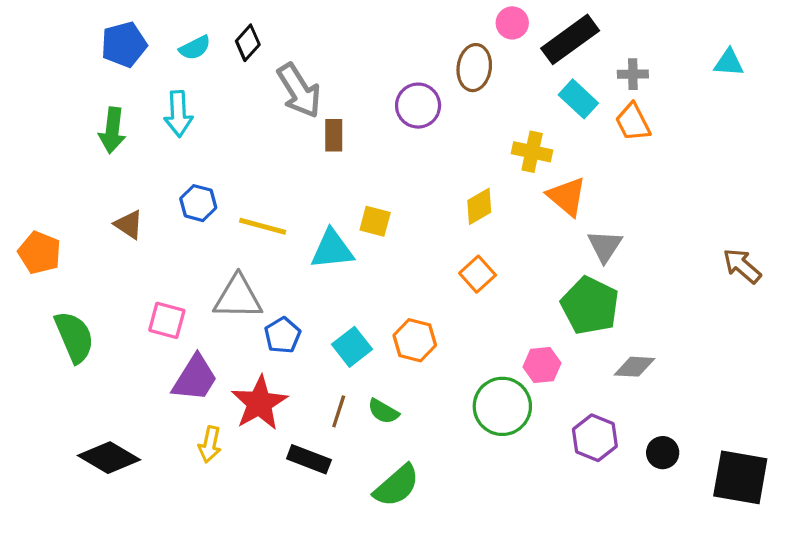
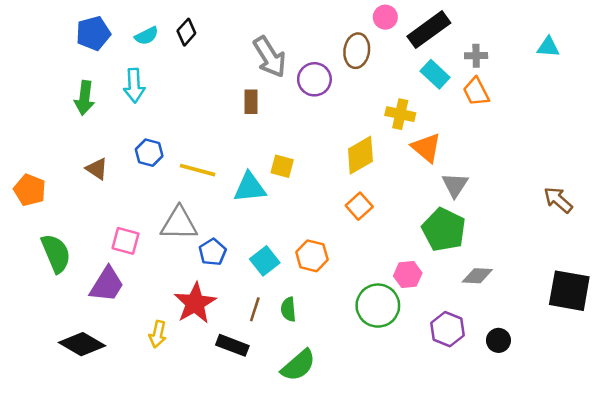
gray arrow: (299, 91) -> (270, 57), moved
yellow diamond: (479, 206) -> (360, 155), size x1.4
purple trapezoid: (195, 378) -> (107, 284), moved
green semicircle: (383, 411) -> (288, 309), turned 55
black square: (740, 477) -> (569, 291), moved

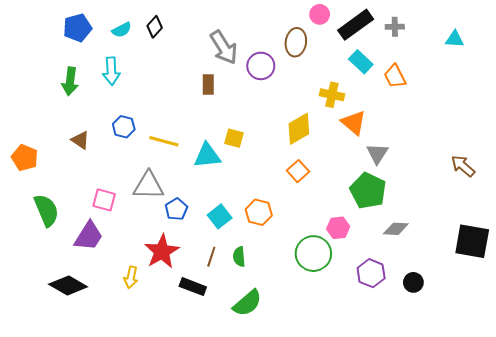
gray cross: (476, 56) -> (395, 27), moved

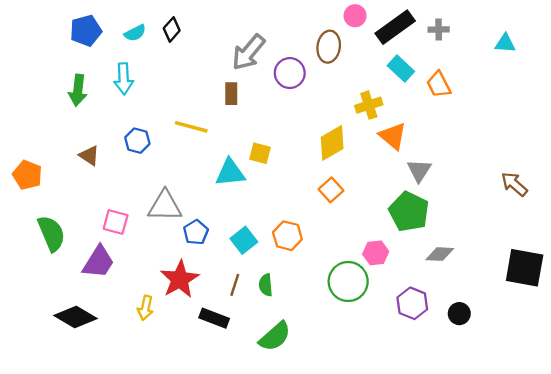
gray arrow: (224, 47) -> (248, 52), turned 72
yellow cross: (332, 95) -> (369, 105), turned -30
yellow line: (164, 141) -> (191, 127), moved

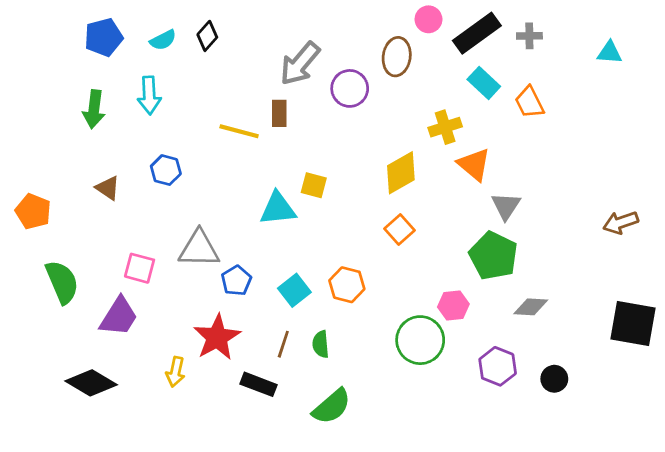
yellow line: (191, 127) -> (239, 131), moved
brown arrow: (514, 184) -> (621, 223), turned -60

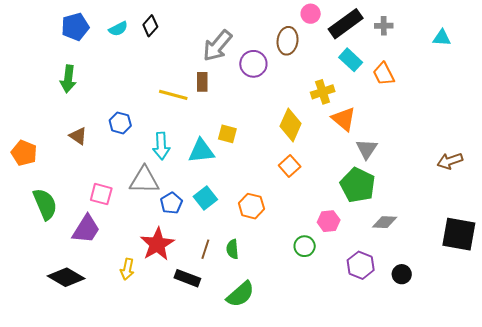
cyan arrow: (149, 95) -> (161, 146), moved
yellow diamond: (401, 173) -> (291, 125), turned -36
cyan square: (294, 290) -> (205, 198), moved
green circle: (420, 340) -> (305, 246), size x0.6

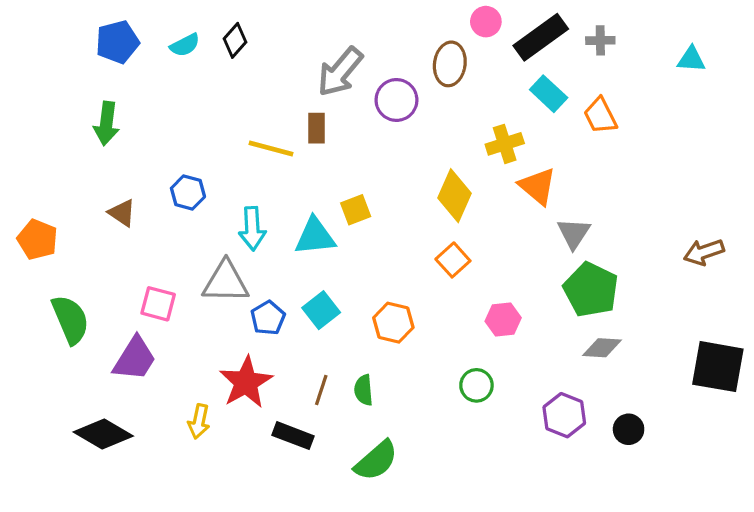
yellow square: (227, 134) -> (356, 210), turned -36
green pentagon: (358, 185) -> (591, 290), moved
pink hexagon: (329, 221) -> (503, 320), moved

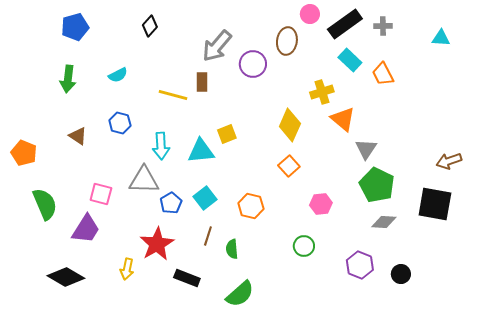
cyan semicircle: (185, 45) -> (118, 75), moved
black square: (718, 367) -> (435, 204), moved
brown line: (321, 390) -> (208, 236), moved

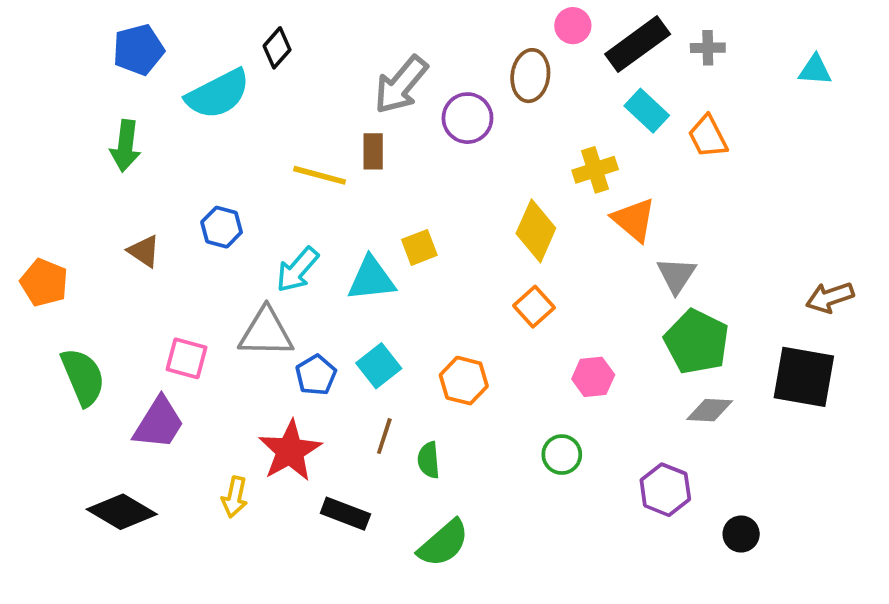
cyan semicircle: (118, 75) -> (218, 94), moved, size x1.8
cyan arrow: (161, 146) -> (297, 270), turned 44
black circle: (401, 274) -> (741, 534), moved

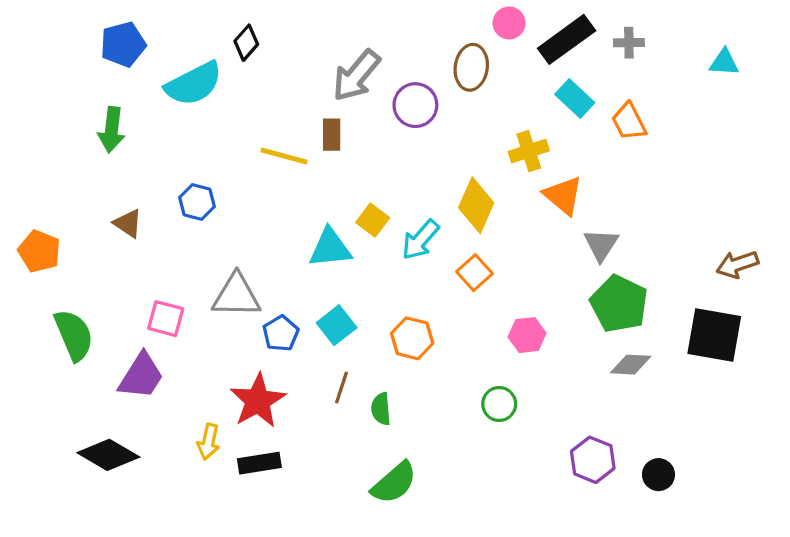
yellow square: (419, 247) -> (373, 220), turned -32
cyan arrow: (297, 270) -> (420, 240), moved
purple hexagon: (665, 490) -> (593, 460), moved
black rectangle: (345, 514) -> (259, 463), moved, turned -30

